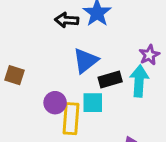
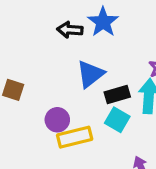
cyan square: (93, 103) -> (117, 120), moved, turned 30
yellow rectangle: (71, 119) -> (75, 137), turned 72

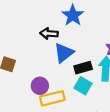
black arrow: (70, 30) -> (49, 34), moved

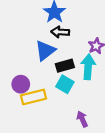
black arrow: (49, 34) -> (60, 32), moved

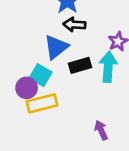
cyan square: (65, 84) -> (41, 75), moved

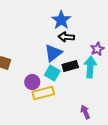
cyan square: (41, 75) -> (52, 73), moved

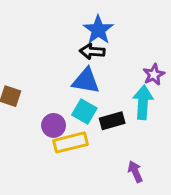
black arrow: (66, 37) -> (92, 51), moved
blue triangle: (53, 53) -> (86, 81), turned 48
black rectangle: (70, 66) -> (112, 121), moved

